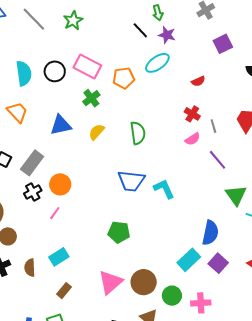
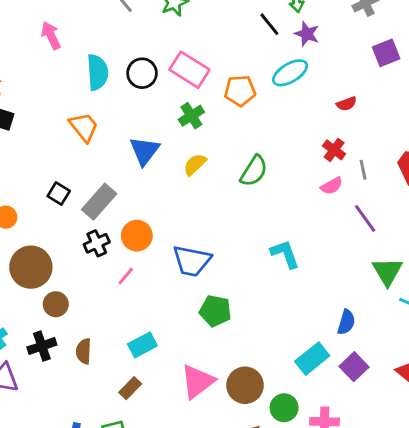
blue triangle: (61, 125) -> (144, 151), turned -45
green semicircle: (138, 133) -> (254, 171), turned 35
blue trapezoid: (131, 181) -> (192, 261), moved
blue semicircle: (210, 233) -> (346, 322), size x0.7
cyan rectangle: (59, 257) -> (142, 345), moved

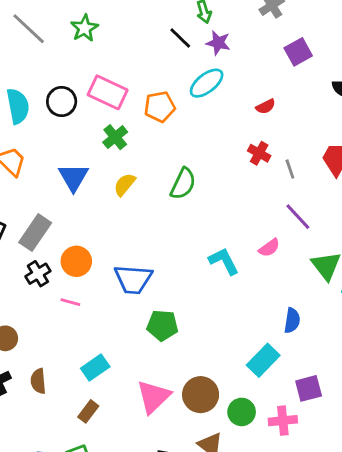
pink semicircle: (332, 186) -> (269, 248), moved
pink line: (126, 276) -> (70, 302), turned 72
purple square: (354, 367) -> (309, 388), moved, turned 36

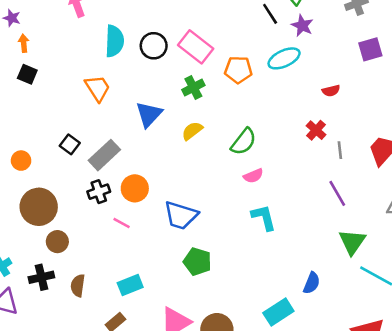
pink semicircle: (269, 248) -> (253, 176), moved

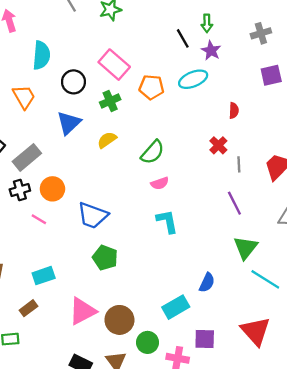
black circle: (154, 46) -> (73, 82), moved
red semicircle: (331, 91) -> (234, 110), turned -77

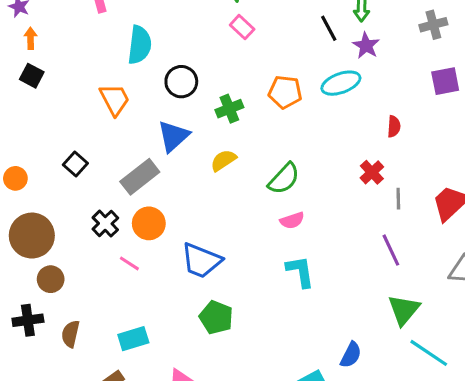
pink rectangle: (114, 65) -> (242, 27), moved, size x0.6
gray rectangle: (27, 157) -> (140, 177), moved
black cross: (20, 190) -> (105, 224), turned -30

